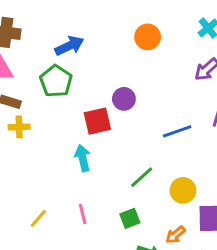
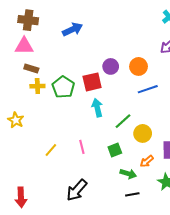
orange circle: (148, 37) -> (139, 66), moved
green pentagon: (56, 81) -> (63, 87), moved
cyan arrow: (83, 158) -> (97, 108), moved
yellow circle: (183, 190) -> (143, 133), moved

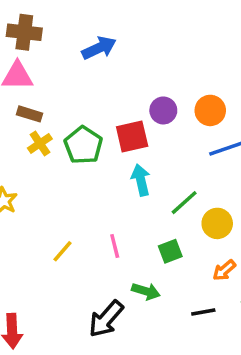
yellow cross: (37, 86) -> (40, 143), turned -32
green arrow: (128, 174) -> (146, 291), moved
black line: (132, 194) -> (203, 312), moved

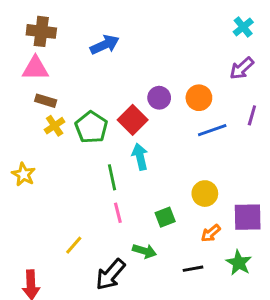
red square: (132, 137) -> (133, 120), turned -32
green line: (184, 203) -> (112, 177), moved, turned -60
yellow line: (63, 251) -> (74, 245), moved

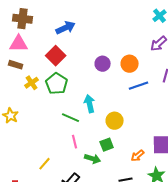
brown rectangle: (46, 101) -> (16, 65), moved
red square: (133, 120) -> (56, 56), moved
green line: (112, 177) -> (71, 118), turned -54
yellow circle: (205, 194) -> (115, 121), moved
green arrow: (144, 251) -> (93, 159), moved

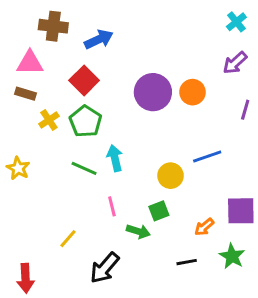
brown cross: (23, 19) -> (53, 26), moved
purple circle: (103, 64) -> (153, 92), size x1.6
blue line: (139, 86) -> (207, 157), moved
cyan arrow: (90, 104) -> (115, 158), moved
green line: (71, 118) -> (84, 168), moved

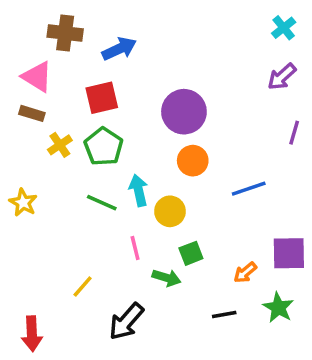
pink triangle: (30, 63) -> (37, 77), turned 32
red square: (84, 80) -> (102, 98), turned 32
orange circle: (192, 92) -> (193, 161), moved
yellow circle: (171, 176) -> (170, 211), moved

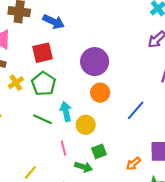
blue arrow: (119, 49) -> (54, 22), turned 50
blue line: (249, 189) -> (136, 110), turned -30

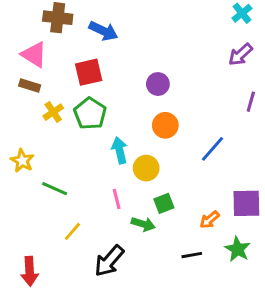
purple circle: (95, 62) -> (158, 84), size x0.6
green line: (42, 119) -> (55, 189), moved

